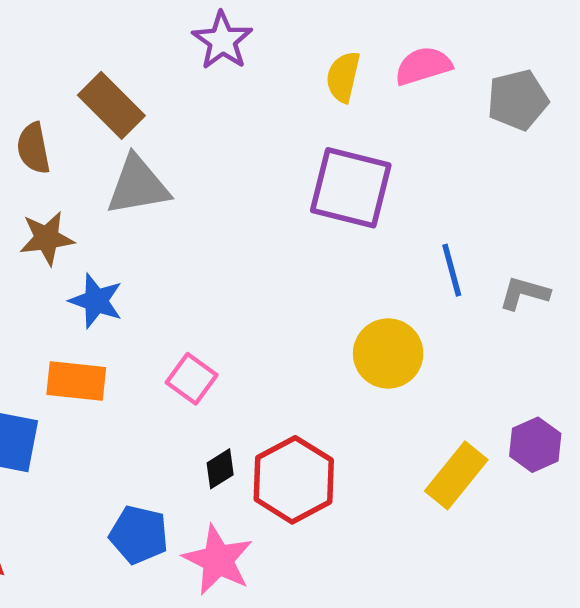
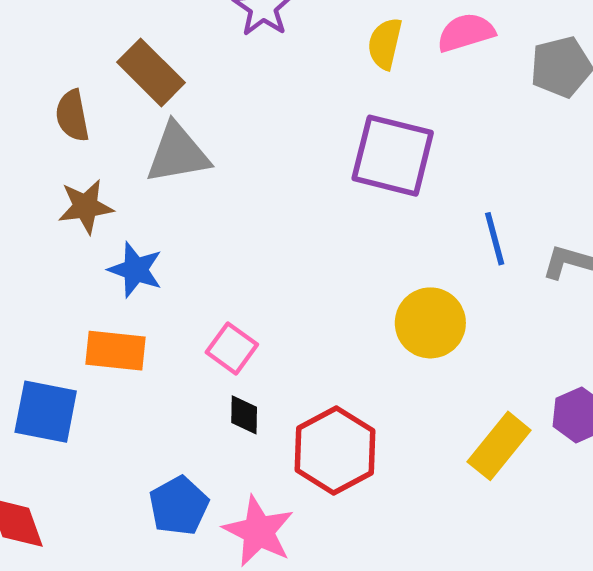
black diamond: (220, 469) -> (244, 415), moved, turned -57
blue pentagon: (139, 535) -> (179, 506), turned 30

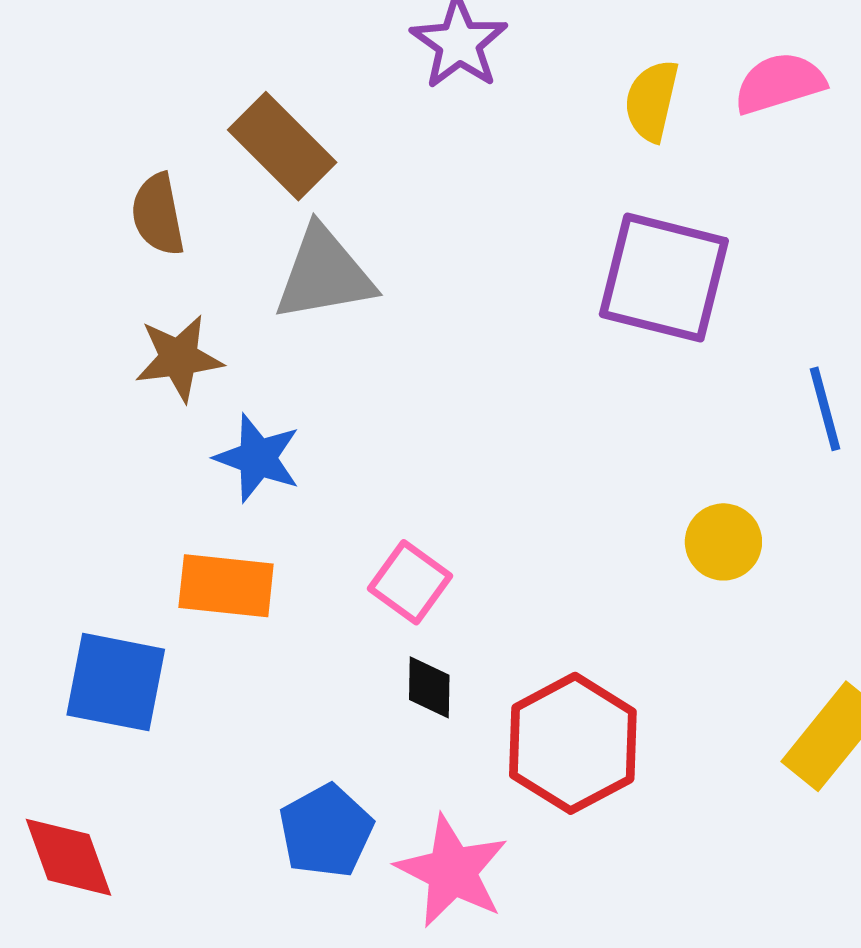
yellow circle: (430, 323) -> (723, 542), size x0.7

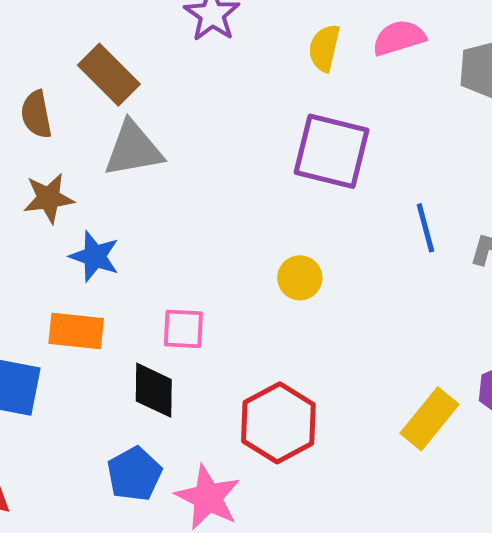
yellow circle: (723, 542) -> (300, 278), moved
pink square: (410, 582) -> (183, 329), turned -33
black diamond: (429, 687) -> (154, 390), moved, size x1.5

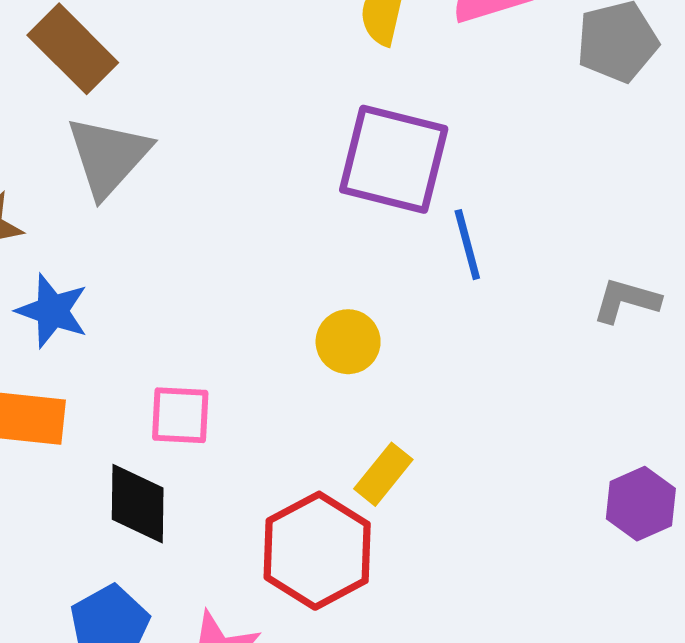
gray triangle: (133, 149) -> (108, 156), turned -38
blue line: (425, 228) -> (467, 245), moved
yellow rectangle: (430, 419) -> (383, 474), moved, size x0.7

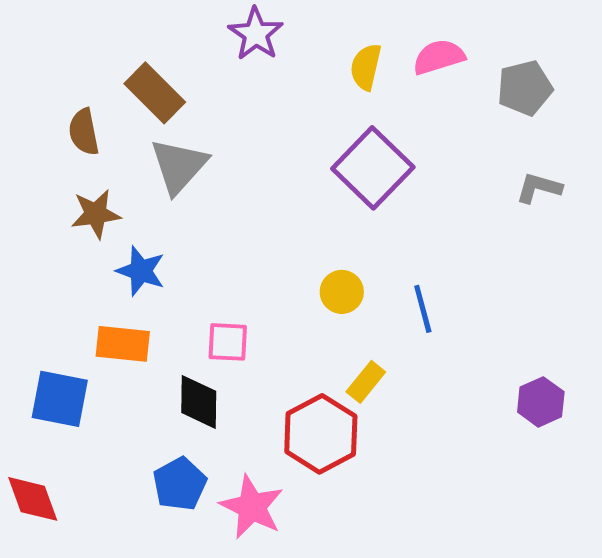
purple square: (394, 159) -> (373, 168), turned 30
blue line: (467, 245) -> (423, 309), moved
gray L-shape: (626, 301) -> (539, 188), moved

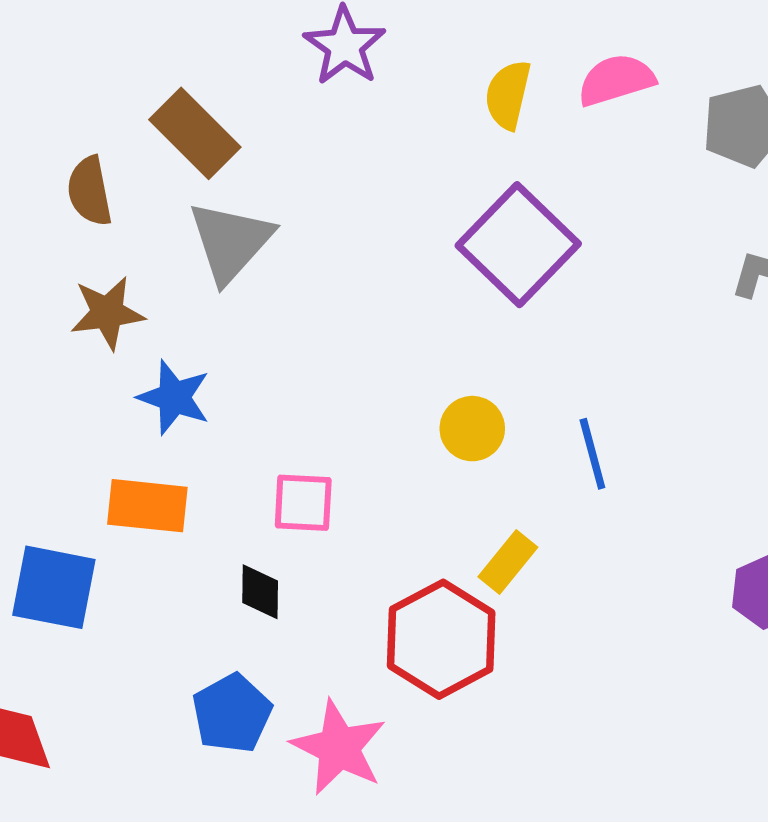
black diamond: (199, 402) -> (260, 592), size x0.7

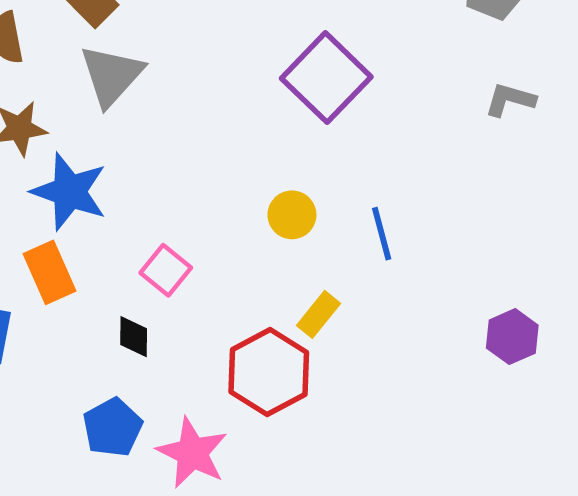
blue star: (174, 397) -> (69, 192), size x1.4
pink square: (303, 503) -> (166, 270), turned 36
orange rectangle: (147, 506) -> (49, 272), turned 60

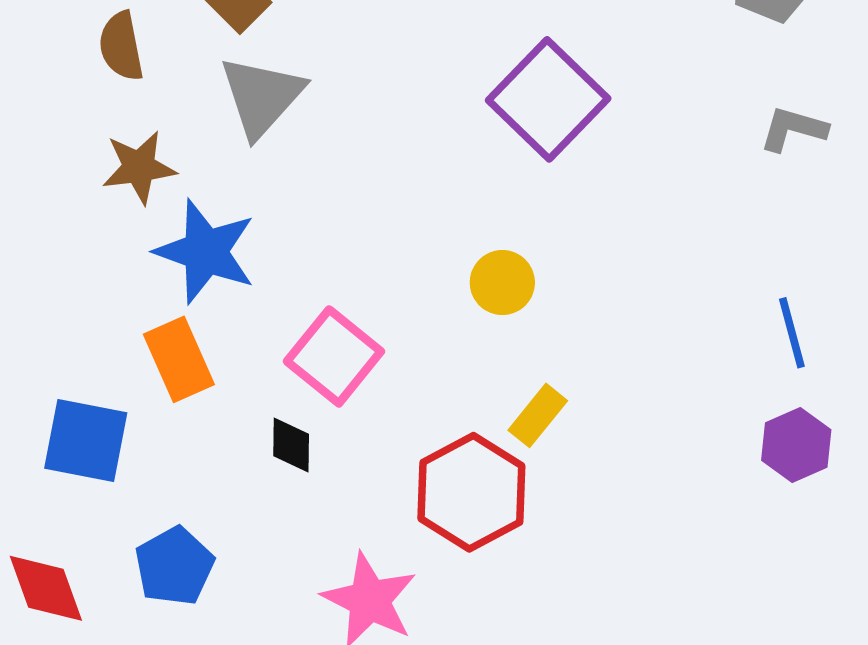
blue line: (382, 234) -> (792, 333), moved
pink square: (166, 270) -> (334, 356), size x1.4
blue pentagon: (113, 427) -> (174, 566), moved

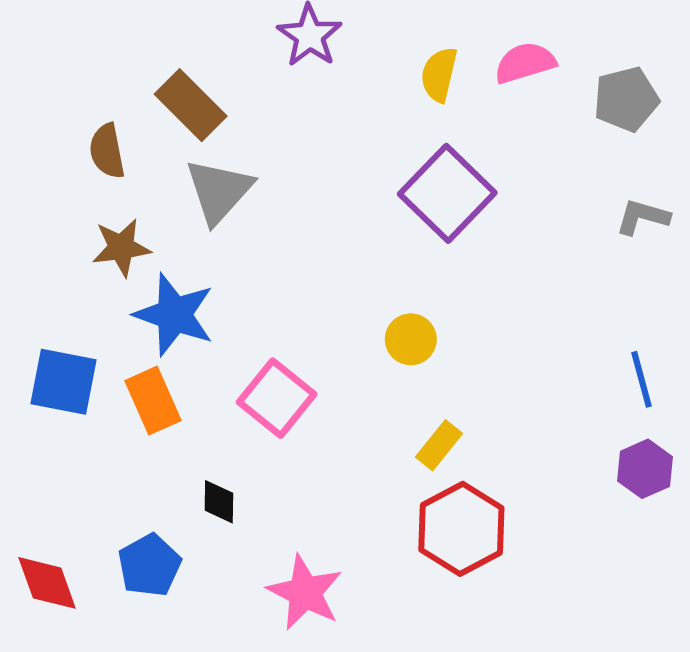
blue square: (86, 441) -> (64, 382), moved
black diamond: (291, 445) -> (219, 502), moved
red hexagon: (471, 492) -> (461, 529), moved

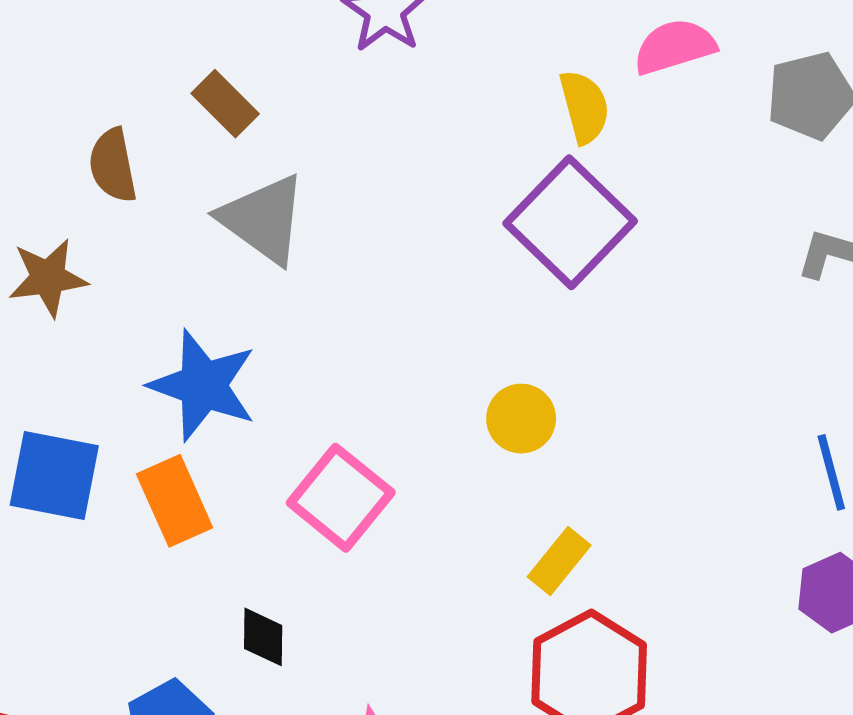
yellow semicircle: (439, 75) -> (584, 107), moved, turned 152
brown rectangle: (191, 105) -> (225, 104), size x0.7
gray triangle: (219, 191) -> (263, 219), turned -36
brown star: (121, 248) -> (48, 278), moved

